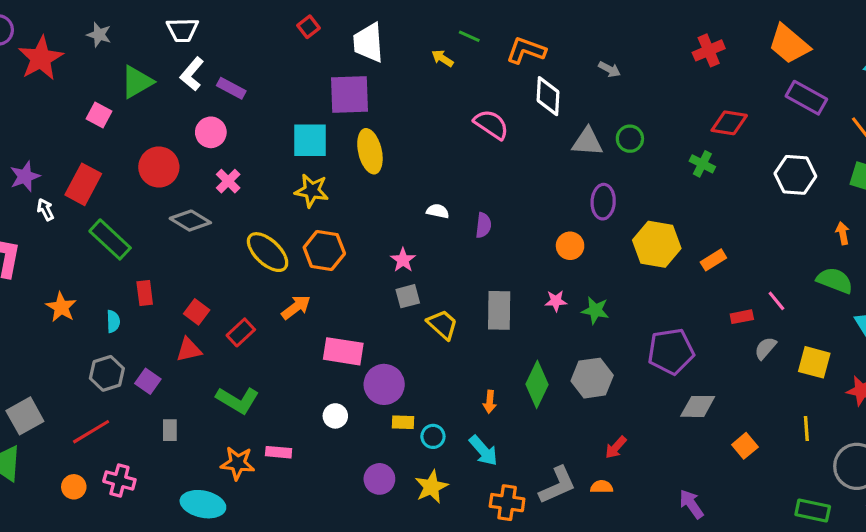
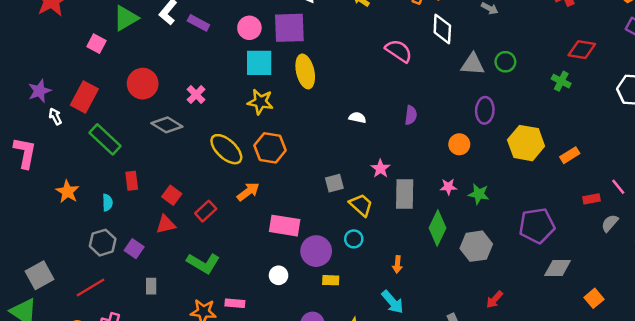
pink circle: (211, 132) -> (249, 28), moved
purple semicircle: (483, 225) -> (411, 115), moved
pink star: (403, 260) -> (380, 169), moved
green diamond: (537, 384) -> (437, 228), moved
cyan circle: (433, 436) -> (354, 239), moved

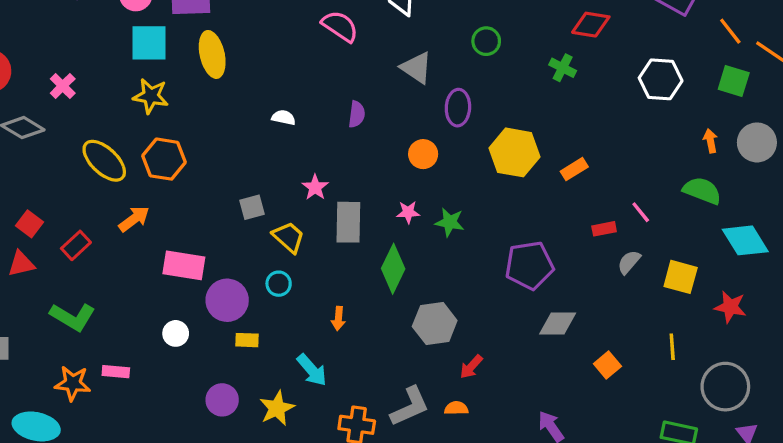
gray triangle: (473, 64) -> (416, 68), moved, turned 30
gray hexagon: (476, 246) -> (435, 323), moved
cyan arrow: (393, 302) -> (312, 370), moved

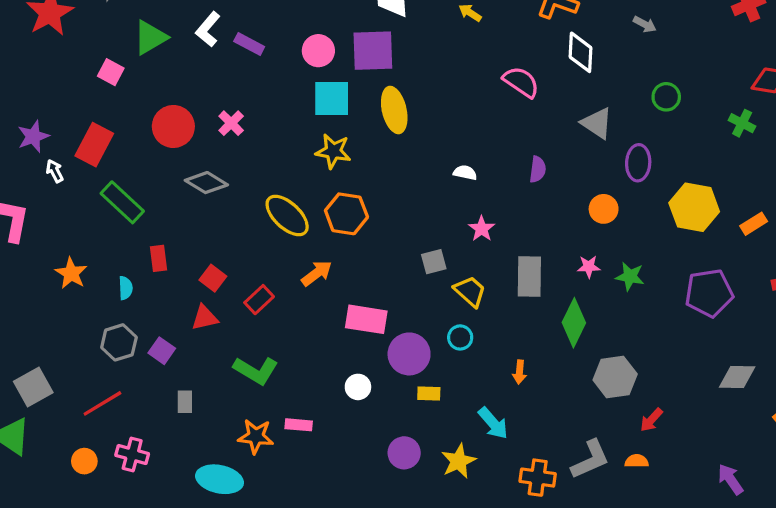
pink cross: (63, 86) -> (231, 123), moved
pink star: (315, 187) -> (482, 229), moved
purple pentagon: (529, 265) -> (709, 293), moved

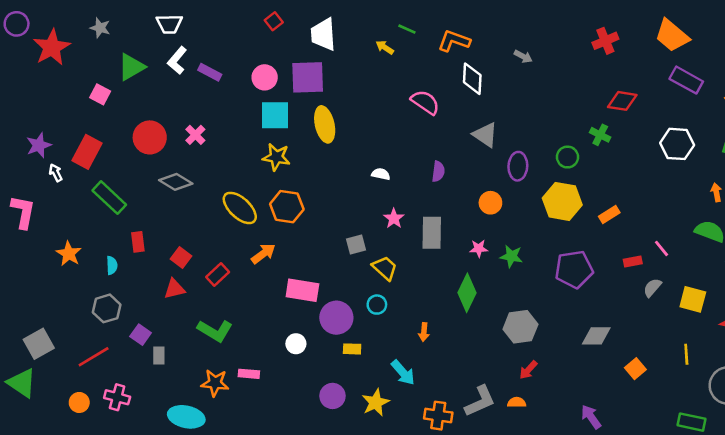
green circle: (666, 97) -> (567, 157), moved
gray rectangle: (529, 276) -> (432, 233), moved
purple square: (162, 351) -> (141, 335), moved
gray hexagon: (615, 377) -> (520, 327), moved

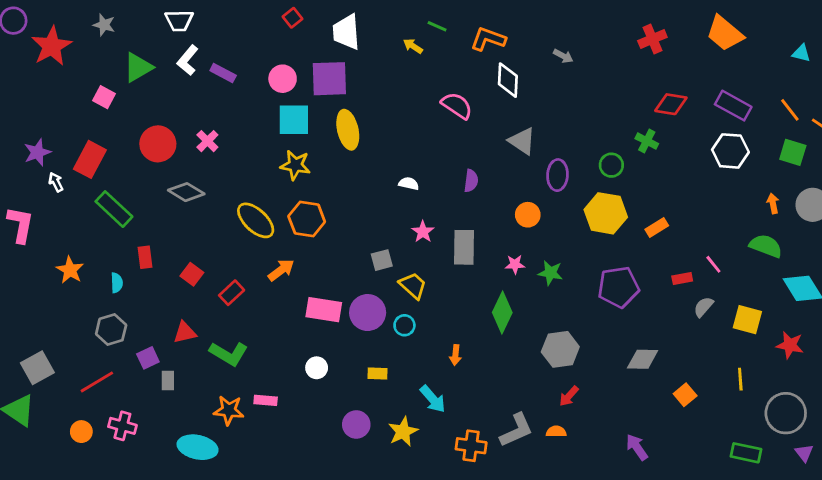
purple rectangle: (686, 80) -> (733, 106), moved
red triangle: (175, 289) -> (185, 332), moved
purple circle: (336, 318) -> (368, 313), moved
purple square: (141, 335) -> (148, 358), turned 30

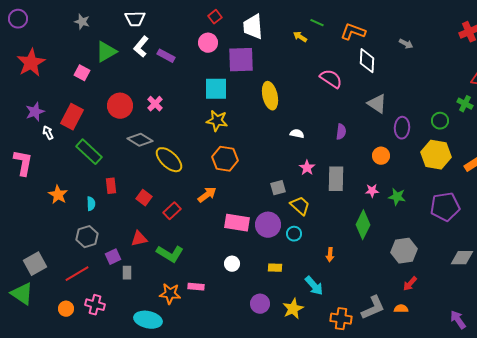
red star: (52, 46) -> (31, 63), moved
pink circle: (283, 79) -> (208, 43), moved
yellow ellipse: (348, 130) -> (270, 96), moved
yellow ellipse: (256, 220) -> (169, 160), moved

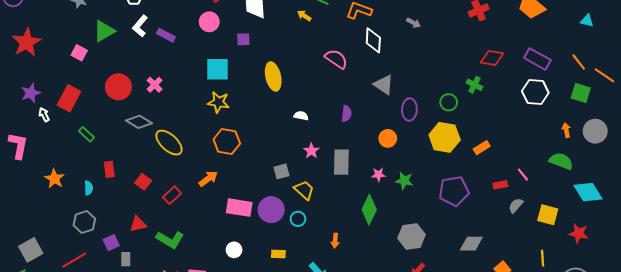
purple square: (241, 60) -> (243, 39), size x0.5
green rectangle: (89, 152) -> (86, 134), size x0.6

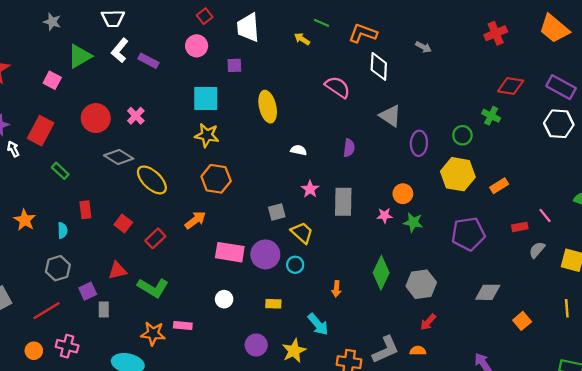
orange circle: (388, 138) -> (403, 194), moved
green diamond: (369, 210) -> (381, 273), moved

